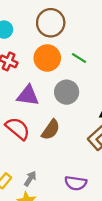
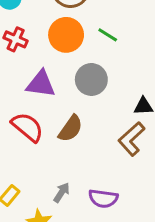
gray arrow: (30, 179) -> (62, 192), moved

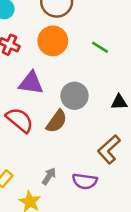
green line: (108, 35) -> (100, 47), moved
gray circle: (91, 79) -> (74, 96), moved
brown L-shape: (131, 139) -> (109, 149), moved

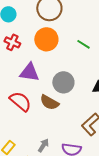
brown semicircle: (57, 121) -> (49, 102), turned 84

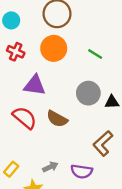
gray circle: (63, 82) -> (88, 93), moved
gray arrow: (43, 145) -> (50, 167), turned 32

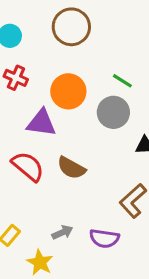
orange circle: (54, 48) -> (68, 91), moved
gray circle: (88, 93) -> (113, 112), moved

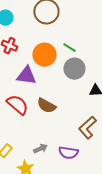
green line: (122, 81) -> (69, 48), moved

